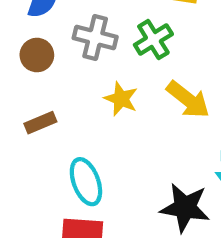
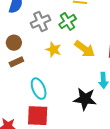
gray cross: (95, 38) -> (40, 22), turned -36
brown circle: (37, 55) -> (14, 43), moved

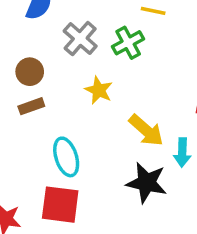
gray cross: (40, 22) -> (80, 39), turned -30
yellow arrow: (85, 49) -> (146, 130), moved

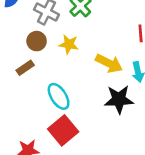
brown circle: (30, 72) -> (37, 41), moved
red square: (60, 205) -> (63, 130), turned -32

